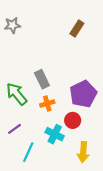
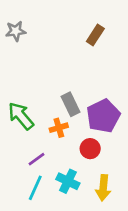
gray rectangle: (42, 79) -> (71, 104), moved
purple line: (14, 129) -> (37, 159), moved
cyan cross: (55, 134) -> (68, 181), moved

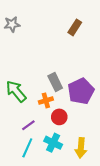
red circle: (90, 149) -> (59, 117), moved

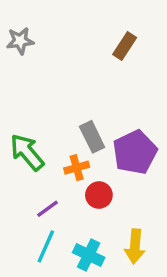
cyan cross: (53, 143) -> (89, 255), moved

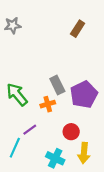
red circle: (99, 195) -> (71, 132), moved
cyan line: (46, 246) -> (15, 148), moved

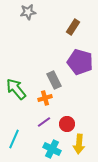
gray star: (13, 25) -> (28, 12), moved
purple pentagon: (84, 95) -> (80, 62), moved, turned -30
purple line: (30, 130) -> (44, 122), moved

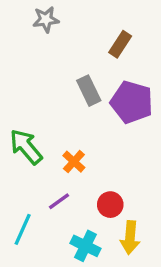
gray rectangle: (54, 80) -> (89, 91), moved
orange cross: (45, 98) -> (74, 162), turned -32
purple line: (44, 122) -> (59, 201), moved

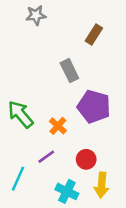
purple pentagon: (132, 102) -> (94, 107), moved

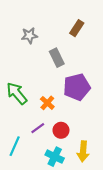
gray star: (36, 15) -> (29, 36), moved
purple pentagon: (94, 107) -> (77, 87), turned -30
red circle: (86, 159) -> (61, 130), moved

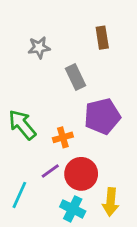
brown rectangle: (77, 28) -> (102, 38), turned -42
orange cross: (47, 103) -> (63, 137), turned 32
red circle: (61, 130) -> (81, 174), size x1.5

